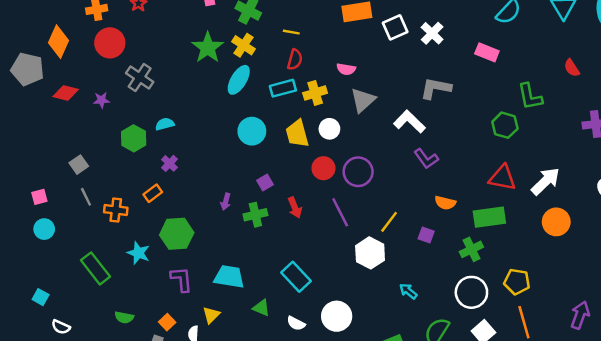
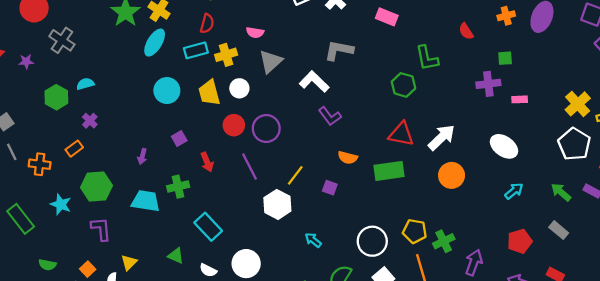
green cross: (255, 215) -> (178, 187), moved
green cross: (471, 249) -> (444, 241), moved
cyan trapezoid: (229, 277) -> (146, 201), moved

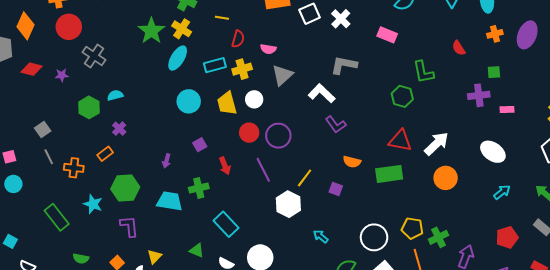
red semicircle: (207, 24) -> (238, 39), moved

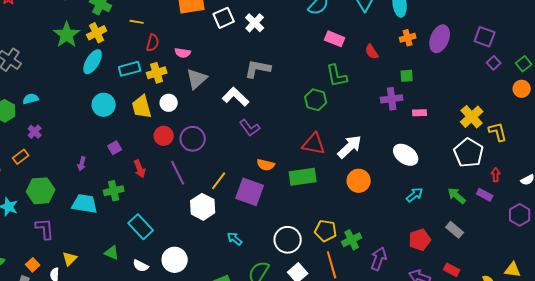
yellow cross: (182, 29) -> (97, 33), turned 30
pink rectangle: (387, 35) -> (335, 39), moved
purple square: (336, 189) -> (250, 192), size x2.0

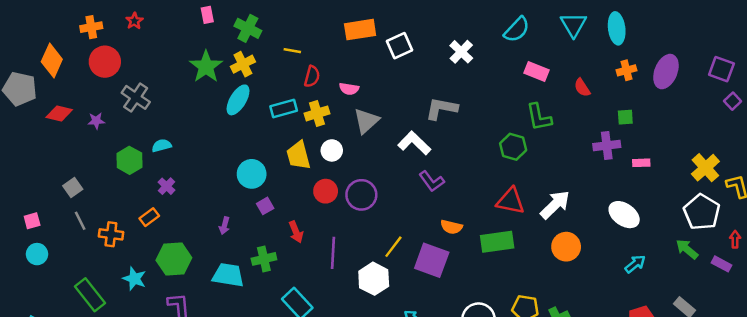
white cross: (255, 23) -> (461, 52), moved
cyan circle: (104, 105) -> (252, 174), moved
purple line: (178, 173) -> (333, 253), moved, turned 30
green arrow: (457, 196) -> (687, 249), moved

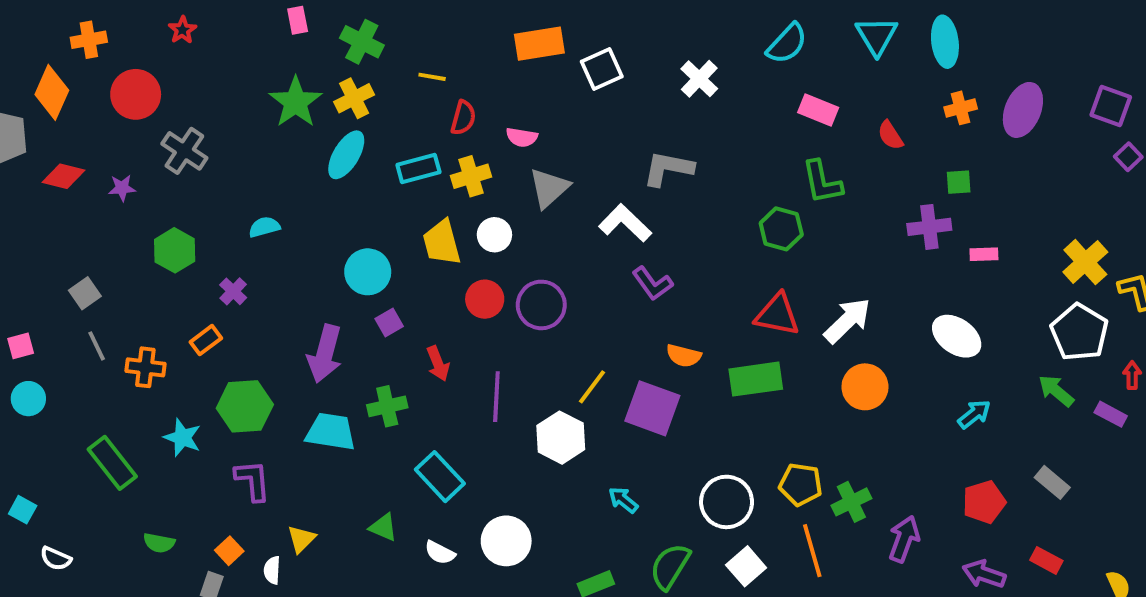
orange cross: (91, 27) -> (89, 40), moved
cyan semicircle: (162, 146) -> (264, 227), moved
purple arrow: (224, 226) -> (325, 354), size x2.0

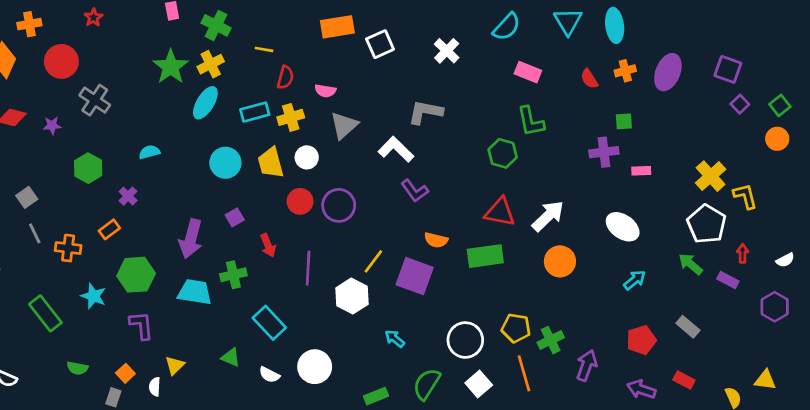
red semicircle: (890, 135) -> (589, 79), moved
cyan circle: (368, 272) -> (225, 163), moved

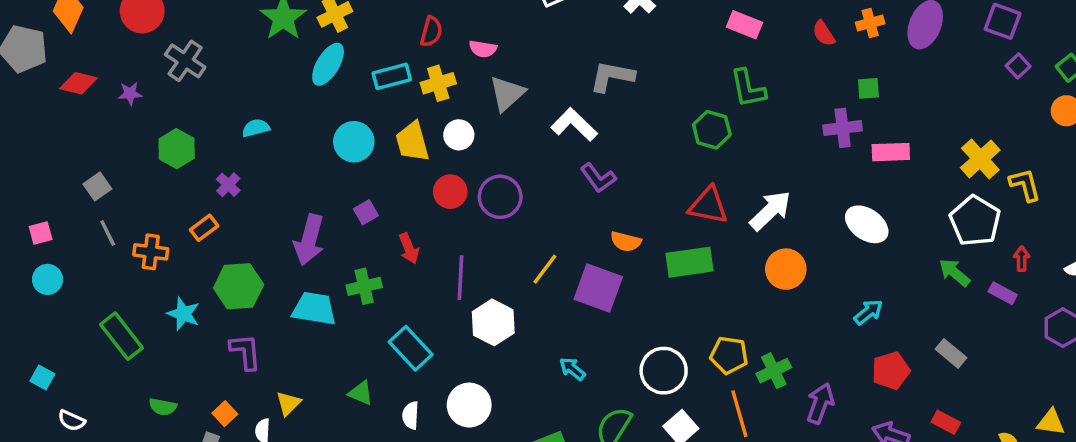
pink rectangle: (641, 171) -> (891, 152), size x1.5
cyan arrow: (635, 280) -> (868, 312), moved
white hexagon: (352, 296) -> (493, 322), moved
white semicircle: (269, 375) -> (411, 415), turned 66

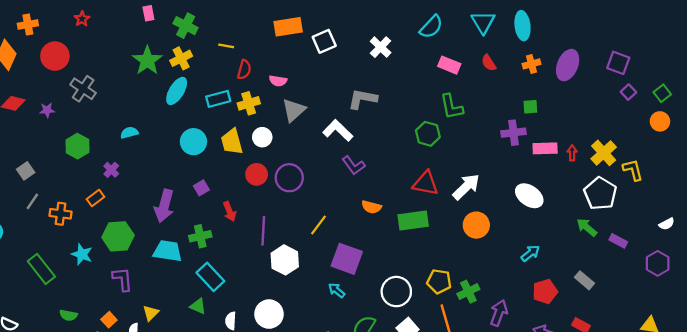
red semicircle: (824, 33) -> (489, 63), moved
gray line: (108, 233) -> (32, 201), turned 60
red arrow: (1022, 259) -> (572, 153), moved
purple square: (598, 288) -> (347, 259), moved
cyan rectangle: (411, 348) -> (210, 277), moved

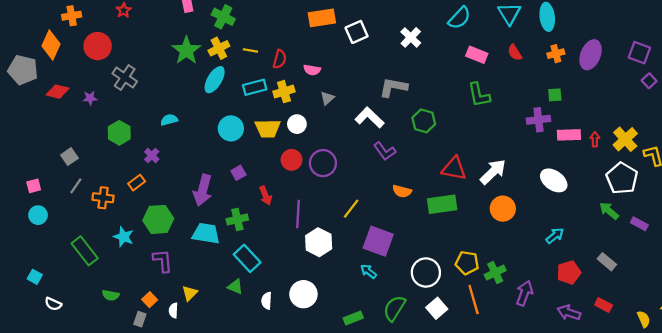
yellow line: (226, 46) -> (250, 50), moved
gray triangle: (294, 110) -> (327, 98), size x0.6
green hexagon: (428, 134) -> (424, 121), moved
yellow trapezoid: (232, 142) -> (268, 128), turned -76

